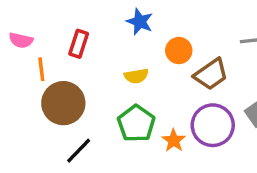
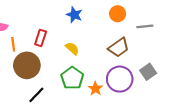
red rectangle: (79, 44) -> (41, 38), moved
orange circle: (179, 51) -> (118, 14), moved
yellow semicircle: (136, 76) -> (72, 48), turned -128

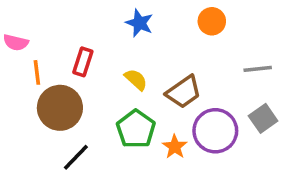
gray line: (145, 26) -> (258, 69), moved
brown trapezoid: (119, 47) -> (184, 92), moved

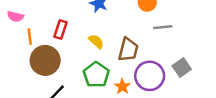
gray line: (258, 69) -> (163, 27), moved
brown trapezoid: (184, 92) -> (128, 50), turned -40

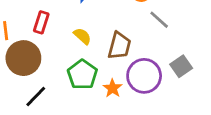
gray line: (163, 27) -> (159, 20), turned 48

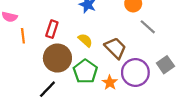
brown trapezoid: (119, 46) -> (115, 48), turned -60
brown circle: (23, 58) -> (57, 58), moved

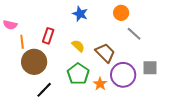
brown circle: (57, 58) -> (34, 62), moved
gray square: (165, 65) -> (150, 68), turned 35

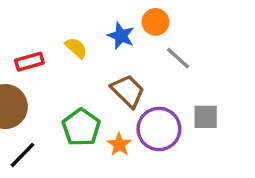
blue star: (80, 14) -> (121, 36), moved
red rectangle: (48, 36) -> (29, 62), turned 56
yellow semicircle: (78, 46) -> (76, 48), moved

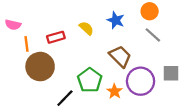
orange circle: (156, 22) -> (150, 11), moved
black line: (23, 155) -> (65, 98), moved

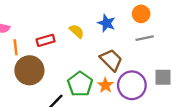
gray line: (153, 35) -> (145, 38), turned -54
orange star: (115, 91) -> (105, 85), moved

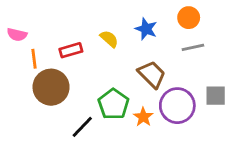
orange star: (105, 85) -> (143, 117), moved

